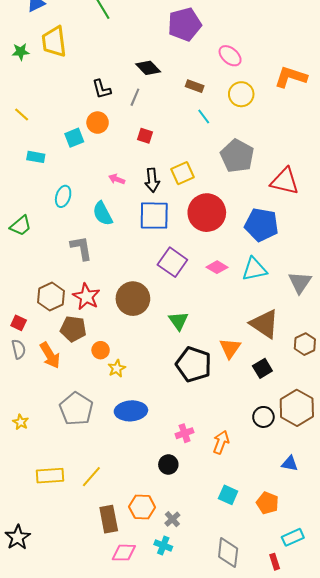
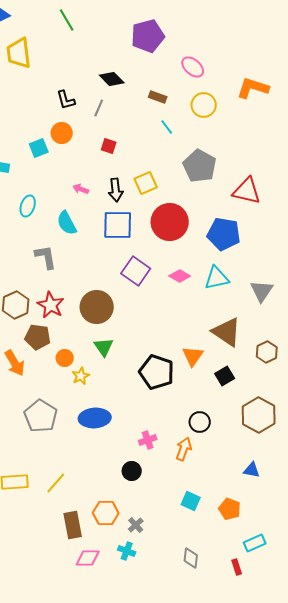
green triangle: (178, 321) -> (104, 347), moved
black circle: (263, 417) -> (200, 422), moved
gray diamond: (228, 553) -> (191, 558), size x0.7

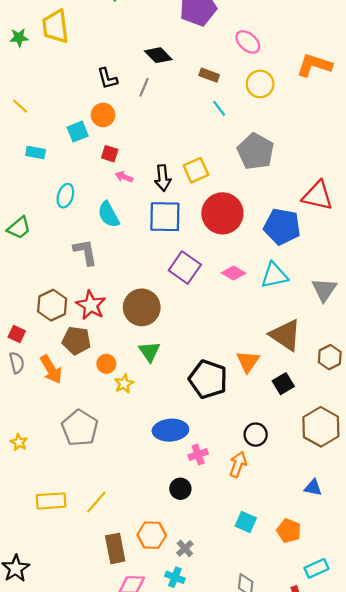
red square: (109, 146) -> (110, 154), moved
red triangle: (247, 191) -> (318, 196), moved
blue ellipse: (95, 418) -> (170, 430), moved

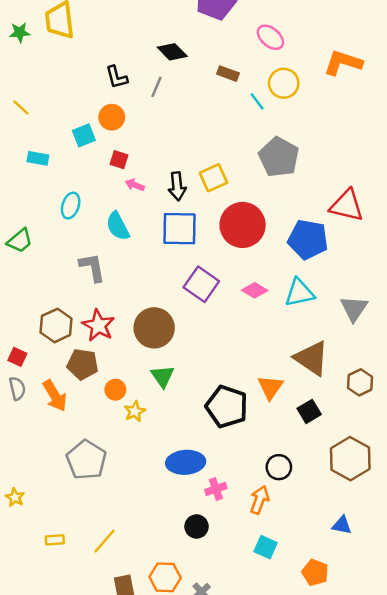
cyan line: (219, 108) -> (257, 101), moved
yellow star: (19, 442) -> (15, 497), moved
yellow rectangle: (51, 501) -> (55, 540), size x0.6
cyan square: (246, 522) -> (266, 547), moved

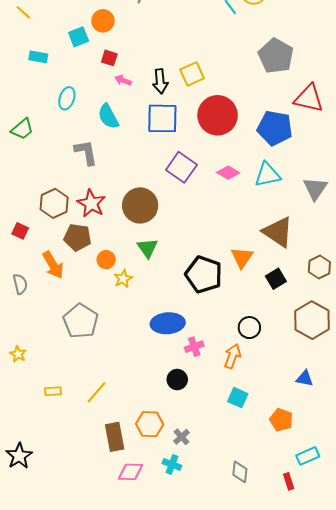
gray pentagon: (279, 157) -> (276, 56), moved
brown hexagon: (360, 382) -> (319, 267), moved
gray semicircle: (17, 388) -> (20, 284), moved

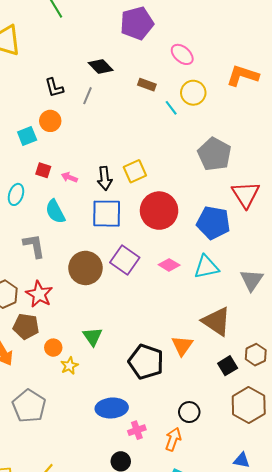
red square: (109, 58) -> (43, 170), moved
red triangle: (309, 98) -> (246, 194), turned 44
brown circle: (140, 205) -> (85, 268), moved
black square: (276, 279) -> (228, 366), moved

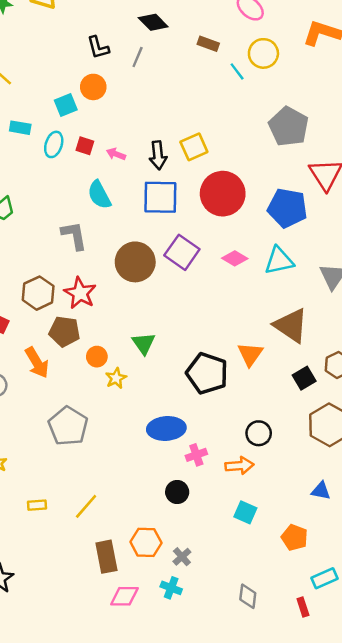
cyan ellipse: (16, 194) -> (54, 144), moved
orange arrow: (173, 439) -> (239, 466), turned 65

